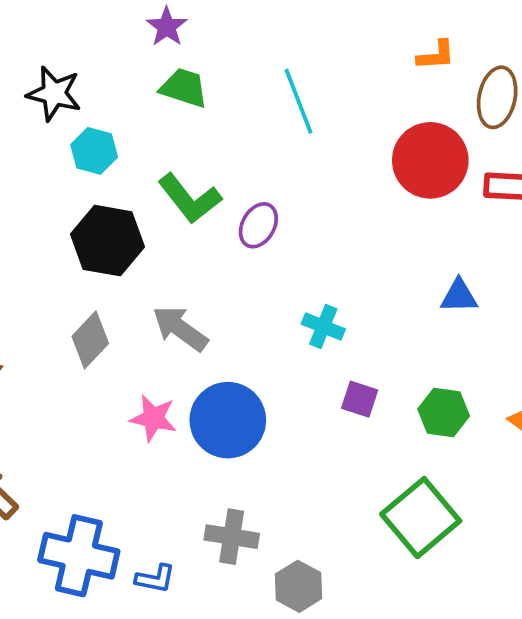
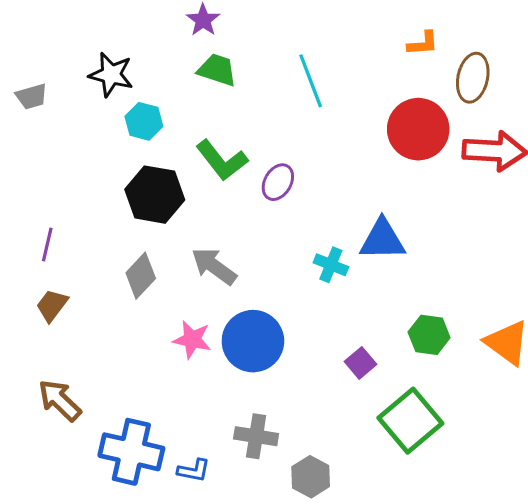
blue triangle: (459, 296) -> (382, 240), moved, size x1.5
purple square: (360, 399) -> (361, 363), moved, turned 32

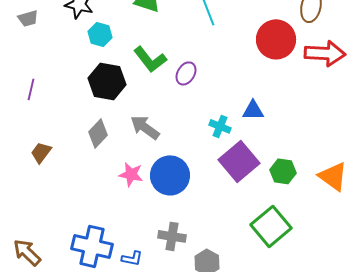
blue triangle: (382, 240) -> (253, 110), size x0.7
purple line: (47, 244) -> (31, 89), moved
purple square: (361, 363) -> (239, 161), moved, size x2.0
brown arrow: (60, 400) -> (27, 252), moved

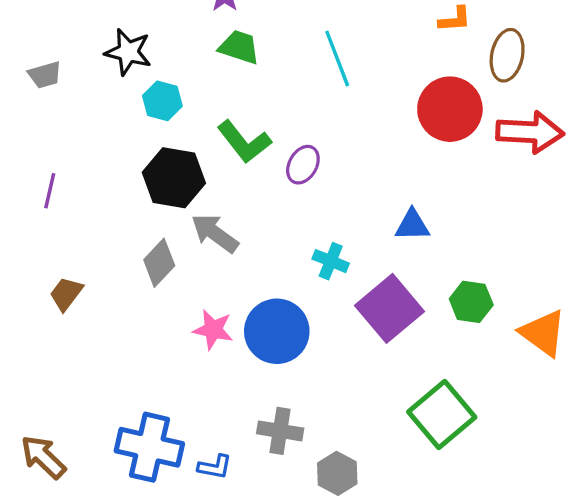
cyan cross: (220, 126) -> (331, 261), moved
gray arrow: (145, 127) -> (215, 233), moved
green hexagon: (283, 171) -> (471, 302), moved

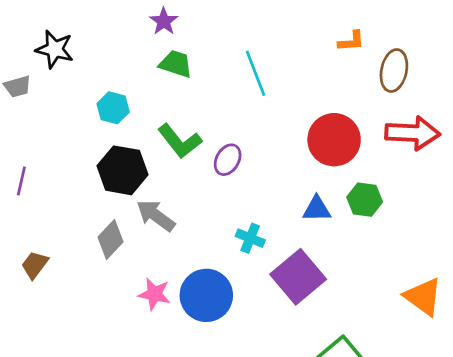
black star: (128, 52) -> (55, 49), moved
red circle: (450, 109) -> (334, 140), moved
green hexagon: (471, 302) -> (365, 200), moved

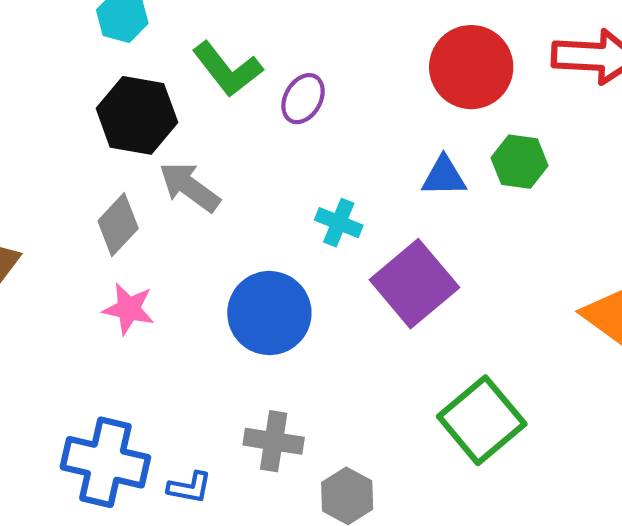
pink star: (154, 294) -> (129, 309), moved

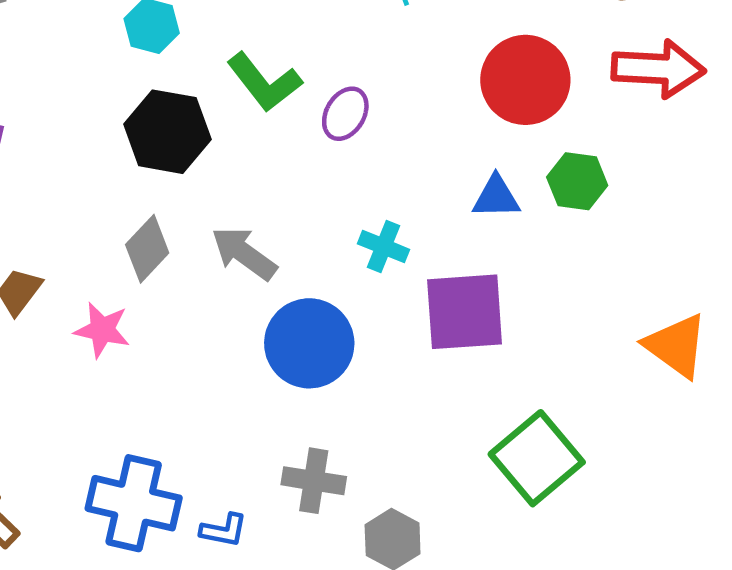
gray arrow: (190, 187) -> (244, 253), moved
purple square: (414, 284) -> (465, 312), turned 36
pink star: (129, 309) -> (102, 330), moved

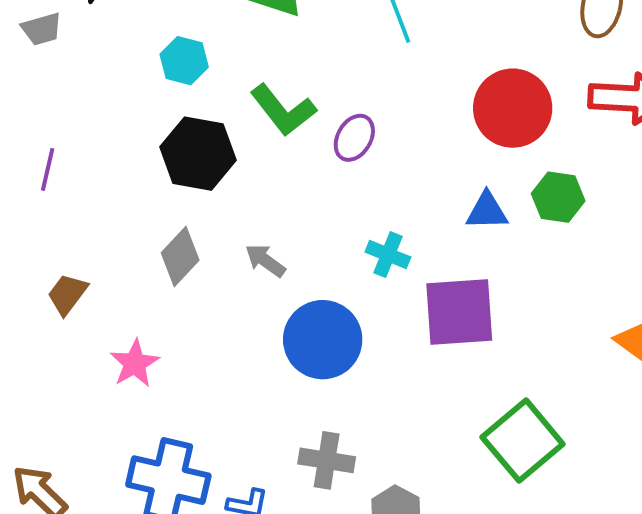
gray arrow: (244, 253) -> (265, 260), size x0.7
pink star: (102, 330) -> (135, 363), moved, turned 30

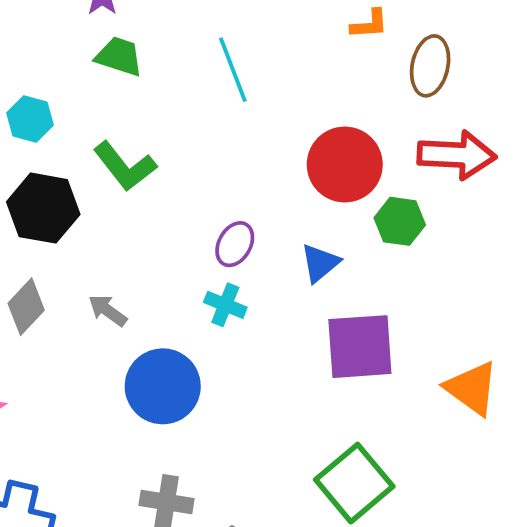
purple ellipse: (354, 138) -> (235, 244), moved
green hexagon: (558, 197) -> (400, 221), moved
blue triangle: (487, 211) -> (320, 263), turned -39
purple square: (459, 312) -> (360, 347), moved

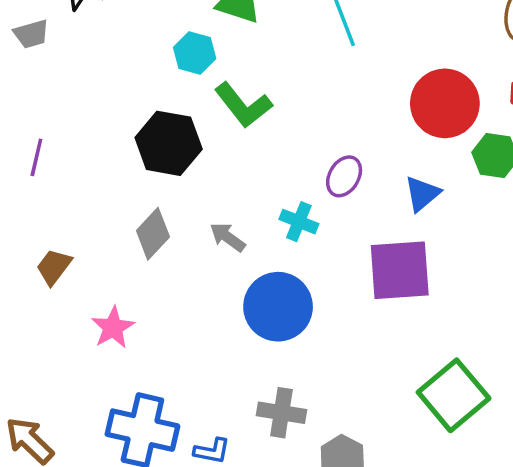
cyan hexagon: (30, 119) -> (195, 53), moved
cyan cross: (225, 305) -> (299, 222), moved
purple square: (360, 347) -> (400, 270), moved

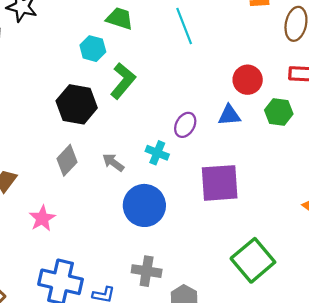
red circle: (445, 103) -> (248, 80), size x0.7
green L-shape: (243, 105) -> (123, 81), turned -102
blue triangle: (422, 194) -> (229, 115), moved, turned 35

